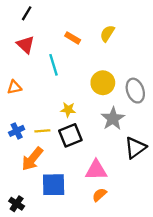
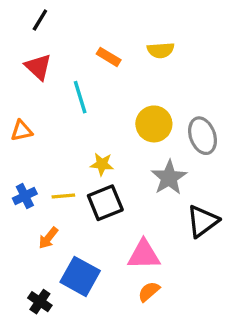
yellow semicircle: (107, 33) -> (161, 50), turned -126
orange arrow: (32, 159) -> (48, 238), size x0.6
blue square: (54, 185) -> (80, 276), turned 30
black cross: (17, 204) -> (40, 302), moved

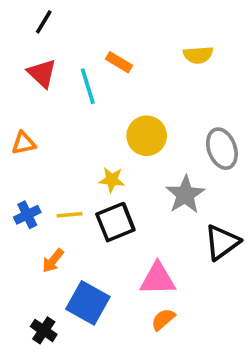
yellow semicircle: (161, 50) -> (198, 55), moved
cyan line: (80, 97) -> (88, 86), moved
yellow circle: (154, 124) -> (147, 136), moved

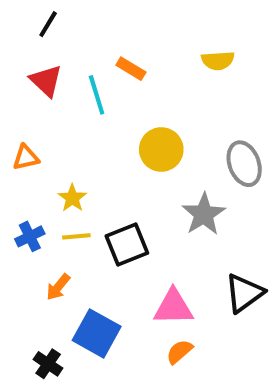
yellow star: (112, 180) -> (72, 198), moved, turned 30
black triangle: (222, 242) -> (244, 293), moved

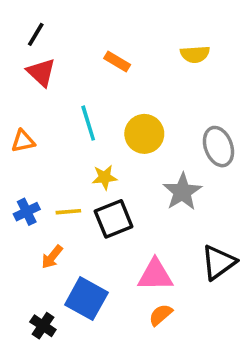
black line: (48, 24) -> (36, 34), moved
cyan line: (97, 95) -> (88, 123), moved
yellow star: (72, 198) -> (105, 177), moved, turned 30

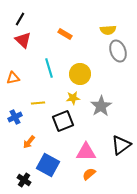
gray ellipse: (218, 147) -> (118, 51), moved
yellow star: (105, 177) -> (73, 98), moved
yellow line: (68, 212) -> (38, 103), moved

